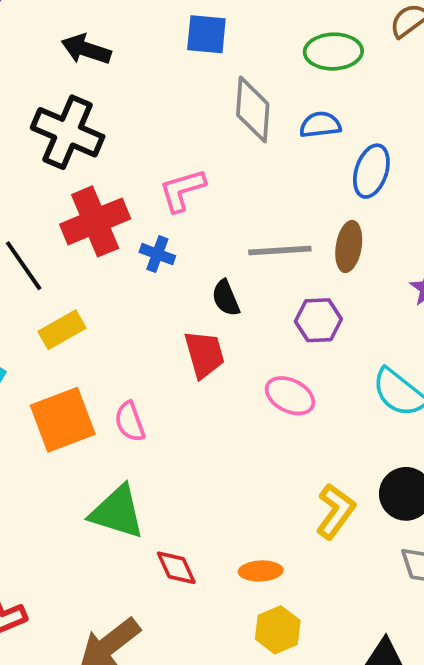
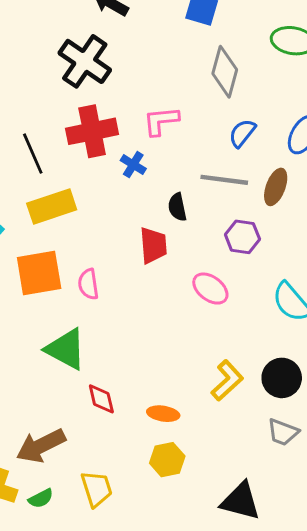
blue semicircle: (320, 125) -> (242, 133), moved, turned -56
yellow rectangle: (62, 330) -> (52, 206), size x1.4

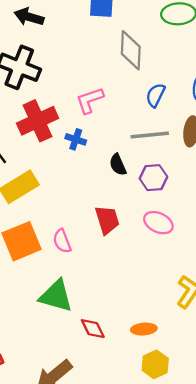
purple hexagon: (242, 237) -> (153, 178), moved
red trapezoid: (153, 245) -> (107, 220), moved

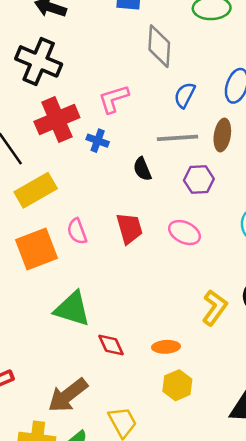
purple hexagon: (153, 178) -> (199, 180), moved
pink semicircle: (62, 241) -> (77, 231), moved

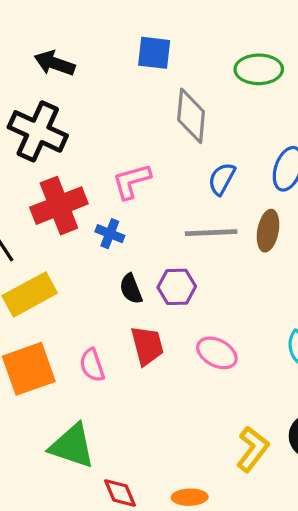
black semicircle: (142, 169) -> (131, 289), moved
purple hexagon: (199, 180) -> (177, 287), moved
pink semicircle: (77, 231) -> (92, 365), moved

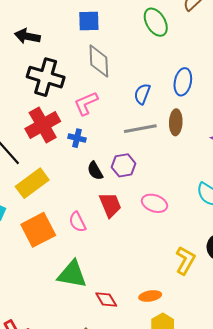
green ellipse: (259, 69) -> (156, 22), turned 68
gray diamond: (191, 116) -> (99, 61), moved
black cross: (38, 131) -> (46, 77), moved

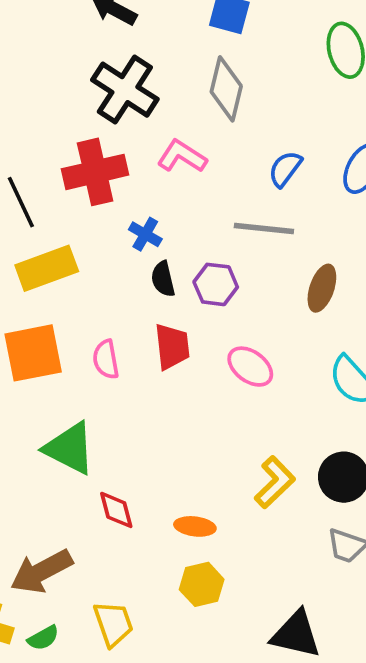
pink L-shape: (86, 103) -> (182, 156), turned 40
brown ellipse: (176, 122) -> (322, 288), moved
blue cross: (77, 138) -> (145, 234), moved

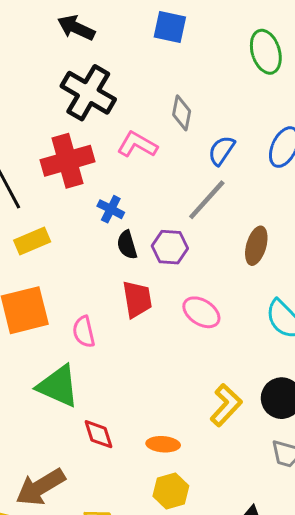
gray diamond: (226, 89) -> (182, 113), moved, size x0.7
gray line: (264, 229) -> (207, 200), turned -51
yellow rectangle: (47, 268) -> (32, 241), size x0.7
pink semicircle: (106, 359) -> (84, 332), moved

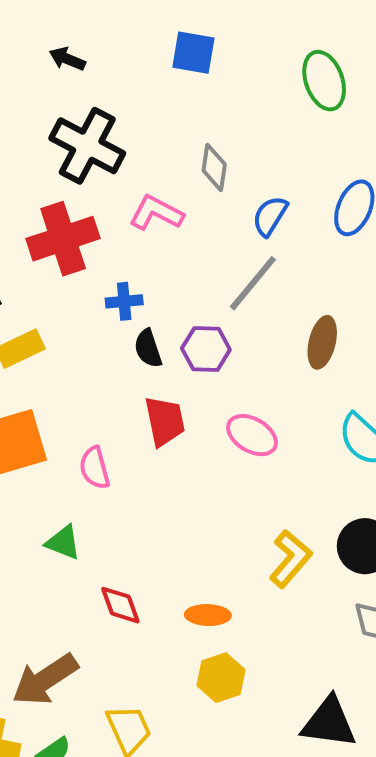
black arrow: (76, 28) -> (67, 59), size x0.7
blue cross: (111, 209) -> (124, 301), turned -30
green triangle: (58, 386) -> (63, 542), size x0.6

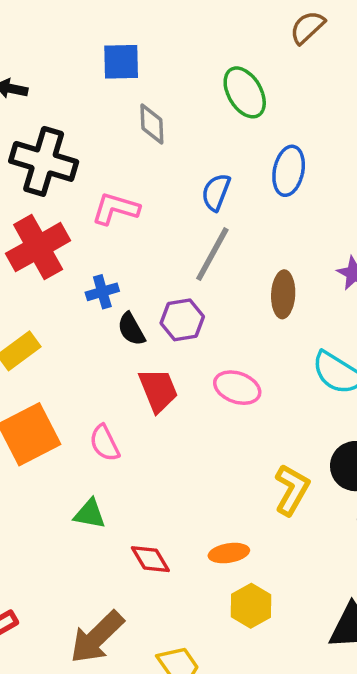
green ellipse: (324, 81) -> (245, 92), moved
gray diamond: (214, 168) -> (152, 124), moved

